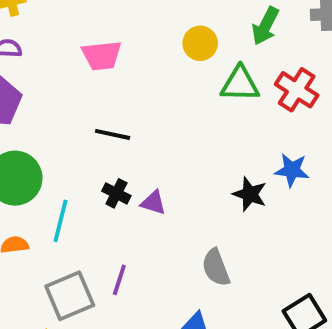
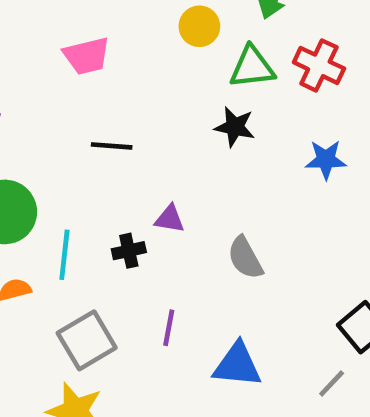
black cross: (116, 193) -> (129, 251), moved, turned -32
black star: (250, 194) -> (235, 127), moved
gray semicircle: (216, 268) -> (245, 258), moved
purple line: (119, 280) -> (169, 328), moved

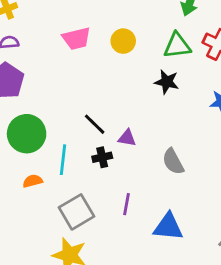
yellow circle: (199, 26) -> (123, 41), moved
black line: (112, 146) -> (95, 124), moved, turned 40

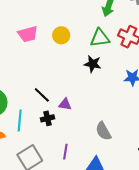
gray semicircle: (173, 162) -> (103, 131), moved

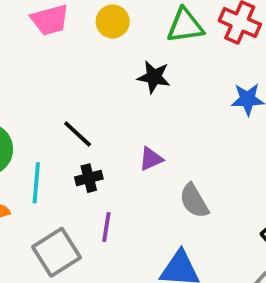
black star: (93, 64) -> (154, 77), moved
purple triangle: (65, 104) -> (151, 159), moved, turned -32
purple line: (65, 152) -> (106, 227), moved

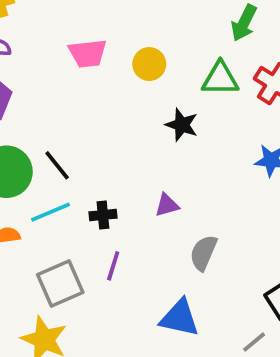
black line: (78, 134) -> (57, 165), moved
cyan line: (36, 183) -> (51, 212), turned 54
gray semicircle: (194, 201) -> (203, 253), turned 45

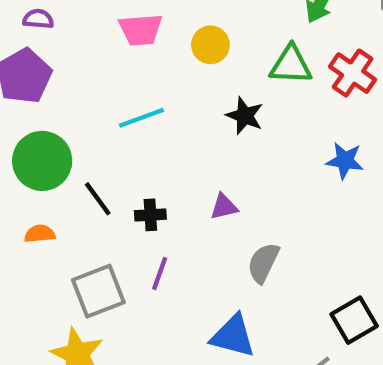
black line: (57, 165) -> (98, 199), moved
cyan line: (51, 212) -> (141, 118), moved

